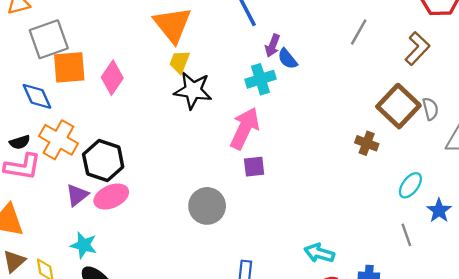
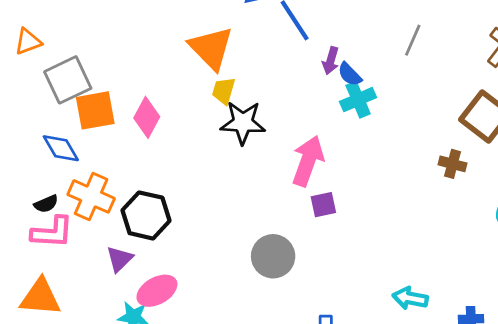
gray line: (359, 32) -> (413, 40), moved
cyan cross: (260, 79) -> (358, 100), moved
pink ellipse: (111, 197) -> (157, 291), moved

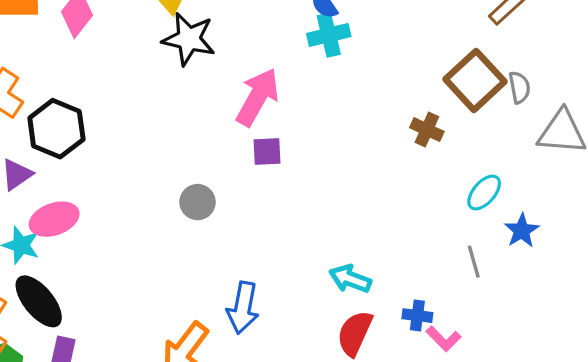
gray circle: (273, 256) -> (198, 202), size x0.7

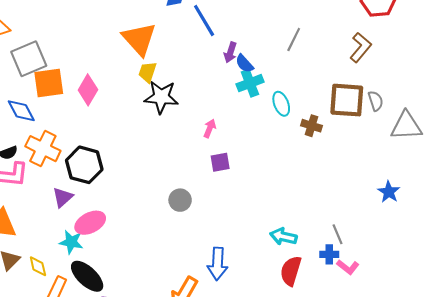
brown square: (475, 80) -> (347, 100), turned -36
pink arrow: (258, 97) -> (210, 128), size x0.5
brown cross: (427, 130) -> (312, 126), moved
cyan ellipse: (484, 193) -> (281, 104), moved, turned -55
gray line: (474, 262) -> (337, 234), moved

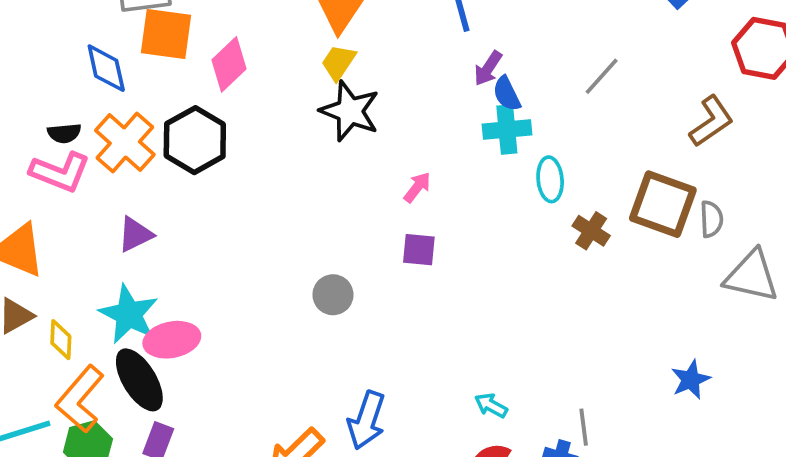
black hexagon: (84, 165) -> (195, 140), moved
pink ellipse: (90, 223) -> (172, 340), moved
cyan arrow: (283, 237) -> (491, 405), size x0.7
cyan star: (71, 242) -> (129, 314), size x1.4

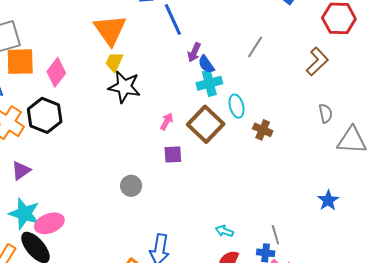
brown square: (663, 204) -> (206, 124), moved, turned 33

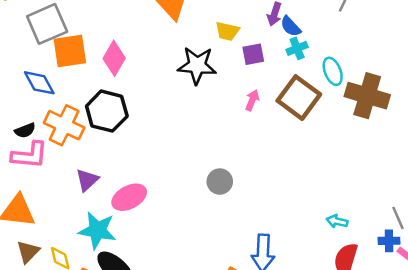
yellow trapezoid: (114, 62) -> (227, 31), moved, turned -95
cyan cross: (209, 83) -> (297, 48), size x0.7
brown cross: (263, 130) -> (367, 96), size x1.8
purple square: (173, 154) -> (253, 54), moved
pink ellipse: (49, 223) -> (129, 197), moved

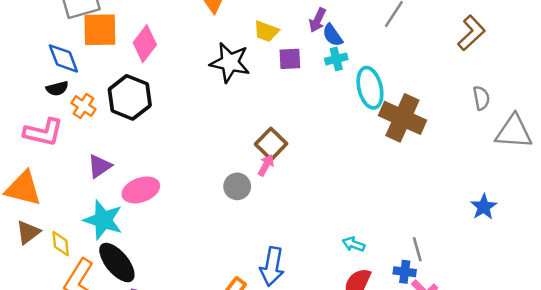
cyan ellipse: (333, 71) -> (370, 88), size x1.4
brown square: (299, 98) -> (271, 144), moved, size x0.7
pink arrow: (252, 100) -> (266, 165), moved
orange cross: (64, 125) -> (83, 106), size x0.6
black semicircle: (25, 130) -> (57, 88), moved

